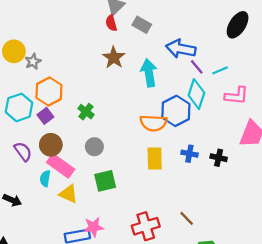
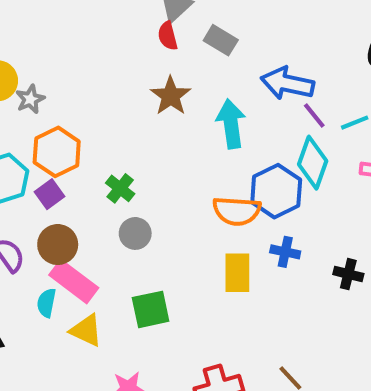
gray circle: (94, 147) -> (135, 233), moved
blue cross: (189, 154) -> (285, 252), moved

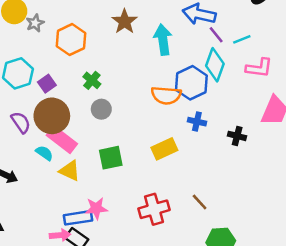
orange hexagon: (57, 152) -> (71, 40), moved
brown circle: (58, 245) -> (52, 116), size x1.4
yellow rectangle: (237, 273) -> (164, 149), moved, turned 65
cyan semicircle: (46, 303) -> (44, 153), turned 114

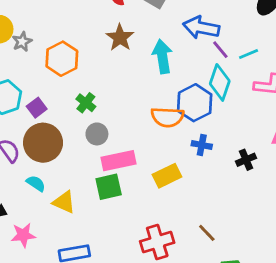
black cross: (237, 136) -> (246, 160), turned -36
pink rectangle: (62, 140) -> (118, 161), moved, turned -48
pink star: (96, 208) -> (23, 235), moved

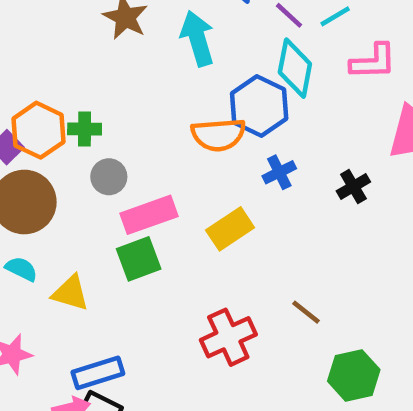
orange hexagon: (62, 59) -> (39, 130), moved
green cross: (86, 103) -> (85, 129), turned -30
blue cross: (202, 145) -> (279, 172), turned -30

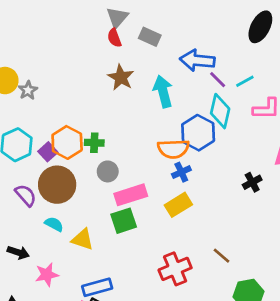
blue cross: (279, 172) -> (181, 172), moved

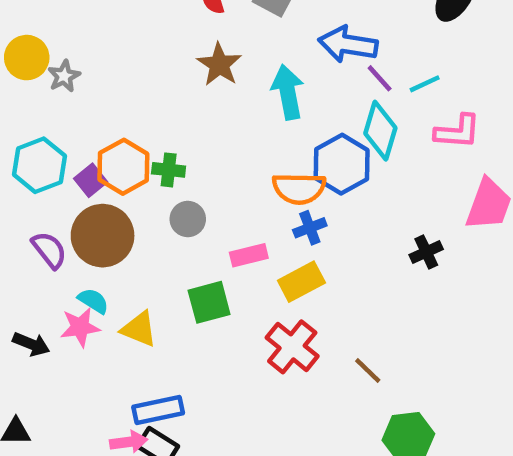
pink rectangle: (131, 195) -> (249, 255), moved, size x0.7
red cross: (175, 269) -> (292, 347), moved, turned -32
pink star: (47, 275) -> (80, 327), moved

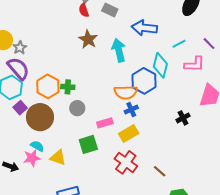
purple line: (380, 78) -> (209, 44), moved
purple square: (91, 180) -> (20, 108), moved
purple semicircle: (49, 250) -> (18, 69), moved, size x1.4

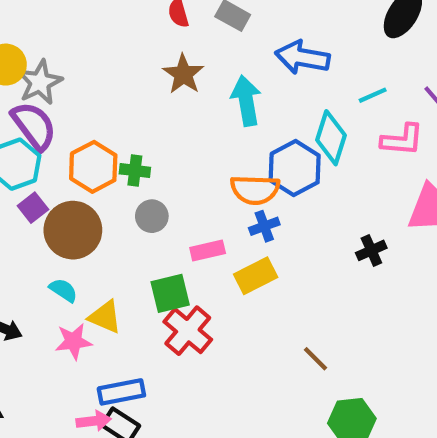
gray star: (20, 48) -> (40, 82), size x1.5
pink star: (32, 158) -> (73, 341), moved
red cross: (126, 162) -> (188, 331), moved

